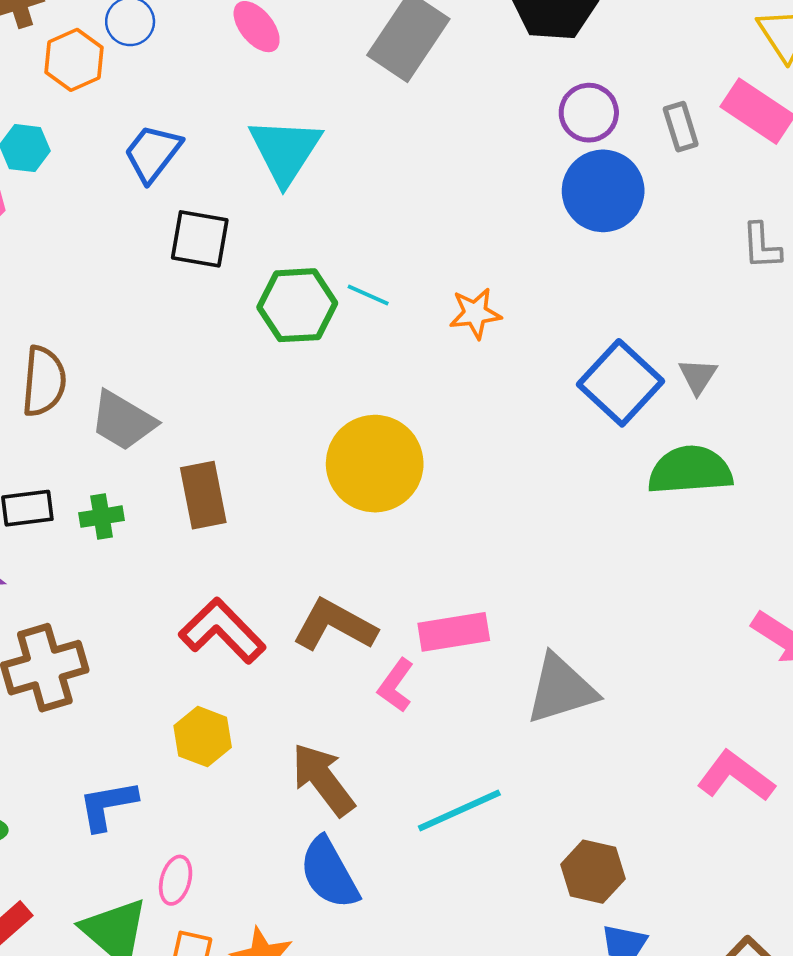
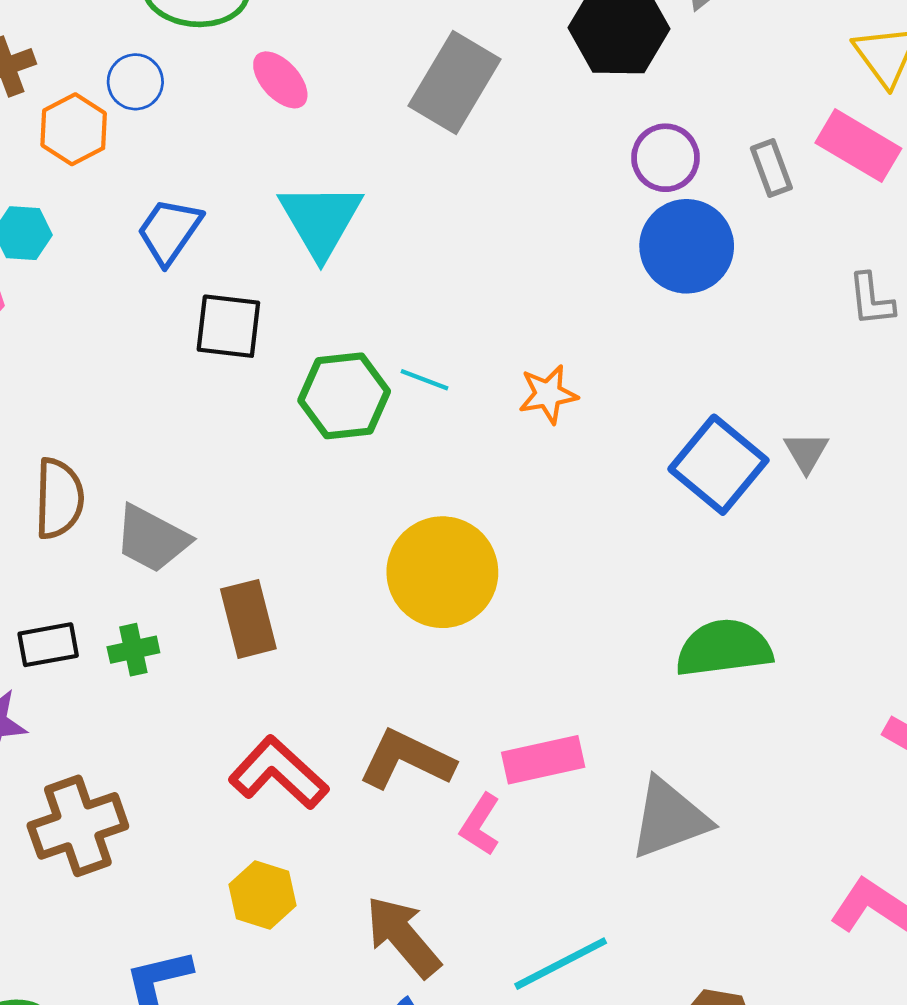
green semicircle: (690, 470) -> (724, 648), moved

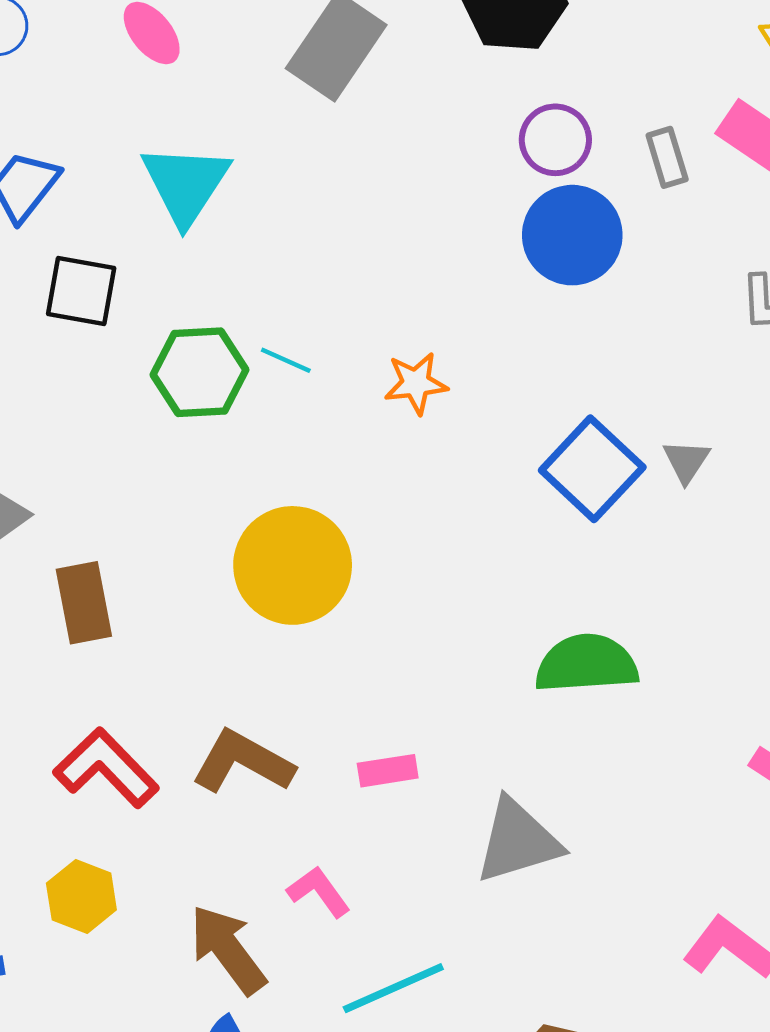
pink rectangle: (543, 760) -> (388, 771), size x0.7
pink L-shape: (480, 824) -> (319, 892), moved, turned 108

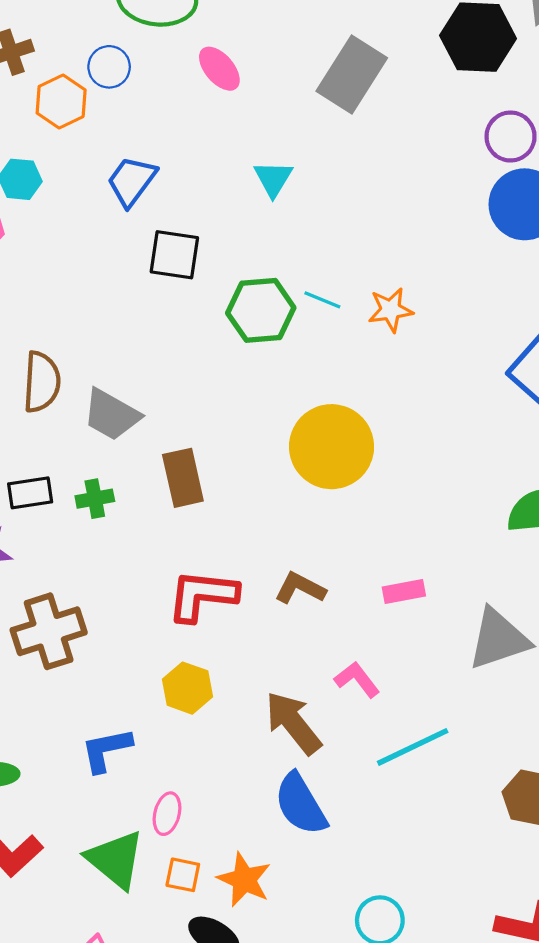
cyan triangle: (186, 184) -> (273, 179), moved, size x0.6
orange star: (416, 383) -> (391, 310), moved
brown L-shape: (243, 762) -> (300, 588), size x0.7
red L-shape: (106, 768) -> (202, 595), turned -38

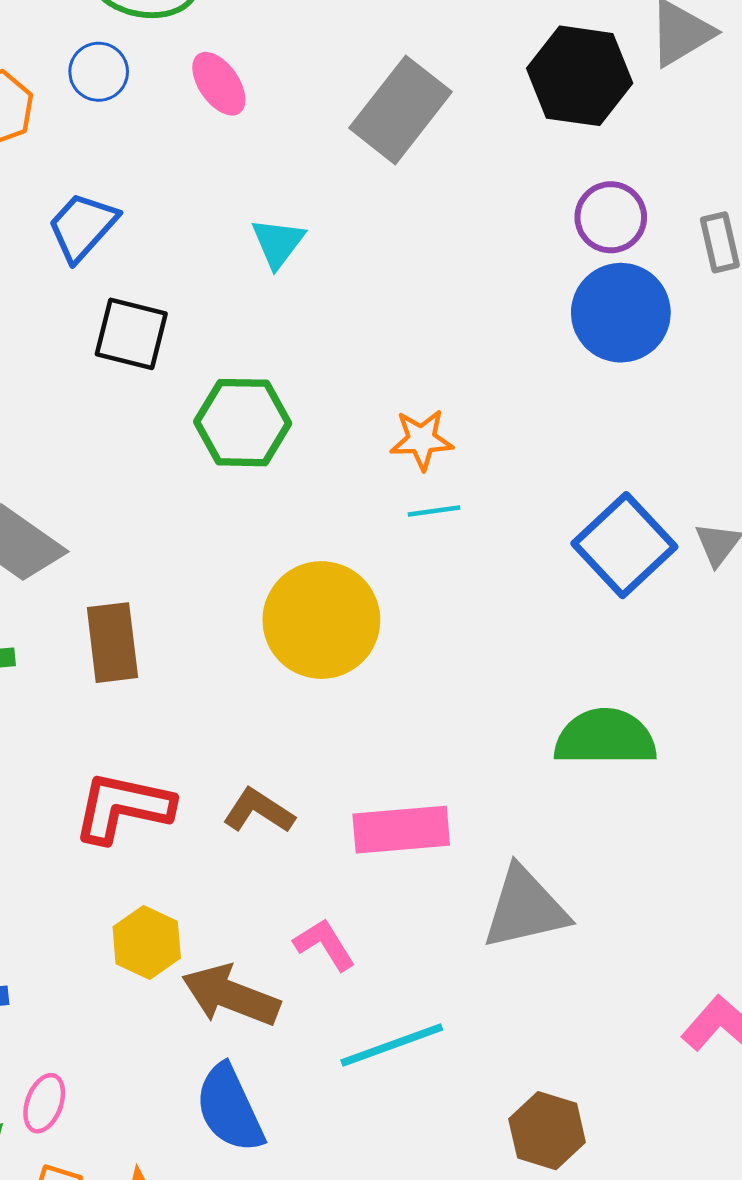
blue circle: (109, 67) -> (99, 72), moved
cyan line: (322, 300) -> (434, 511), moved, turned -36
pink rectangle: (404, 592) -> (401, 830), size x1.6
yellow hexagon: (187, 688) -> (147, 942), moved
brown arrow: (293, 723) -> (231, 995), turned -36

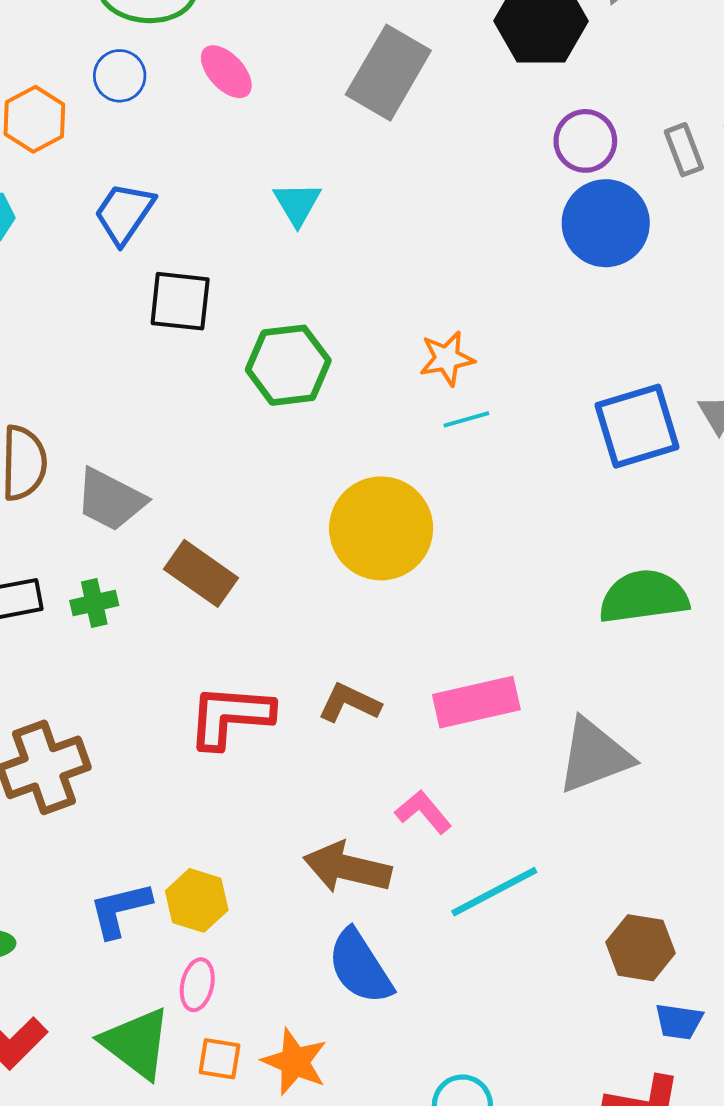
blue square: (624, 545) -> (637, 426), turned 34
brown rectangle: (112, 643) -> (201, 573), turned -40
yellow hexagon: (147, 942) -> (197, 900), moved

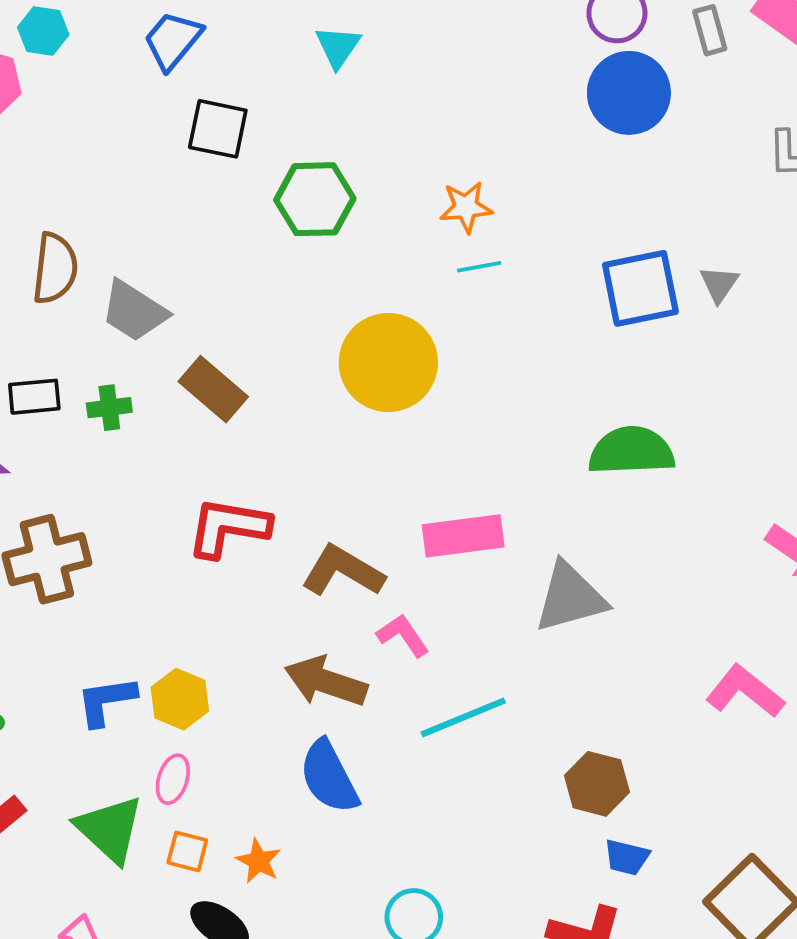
brown L-shape: (349, 703) -> (343, 571), moved, size x1.4
orange star: (295, 1062) -> (258, 861), size x0.7

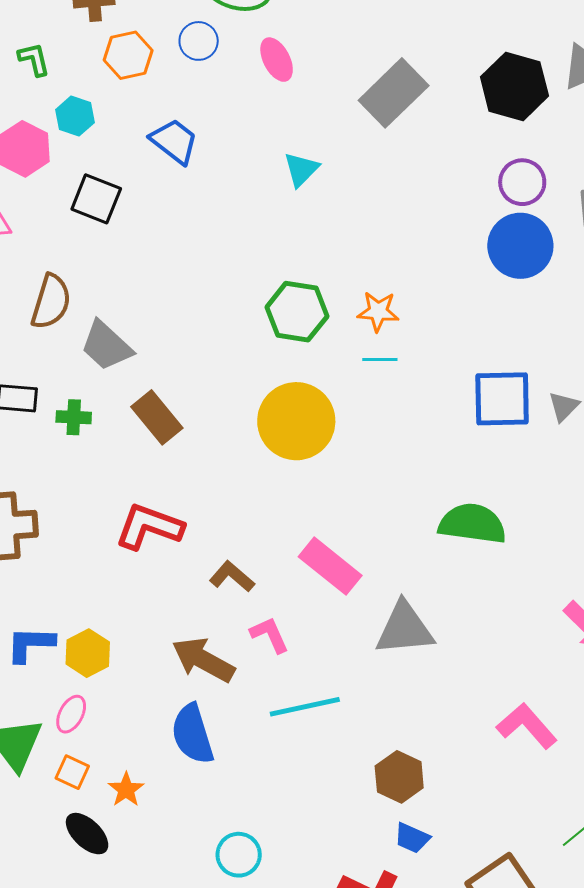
blue trapezoid: (173, 40) -> (174, 141), turned 78
black square: (218, 129) -> (96, 199), moved
green hexagon: (315, 199) -> (297, 312), moved
pink rectangle: (463, 536) -> (330, 566), turned 36
brown L-shape: (343, 571) -> (232, 576), size x0.7

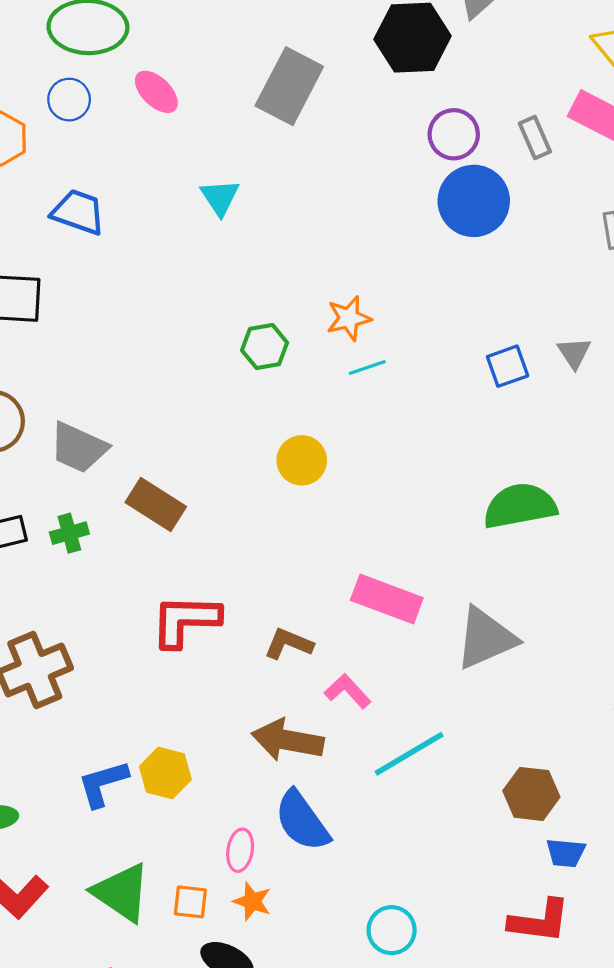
green hexagon: (297, 312) -> (265, 346), size x0.7
blue square: (502, 399) -> (508, 366), size x0.6
yellow circle: (296, 421) -> (302, 460), size x0.6
pink ellipse: (71, 714) -> (240, 850), moved

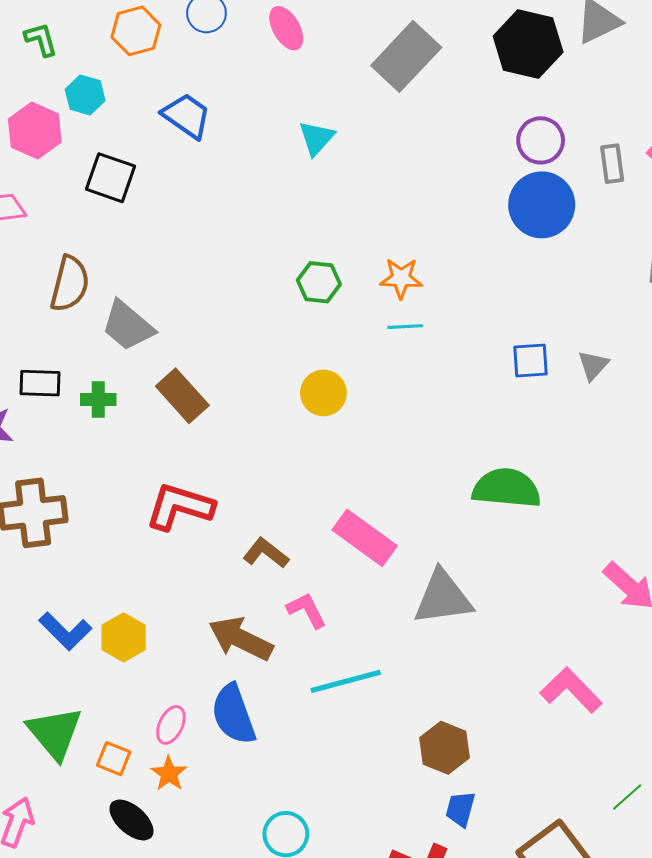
blue L-shape: (103, 784) -> (65, 631), turned -134
blue trapezoid: (566, 853) -> (460, 809), turned 84

